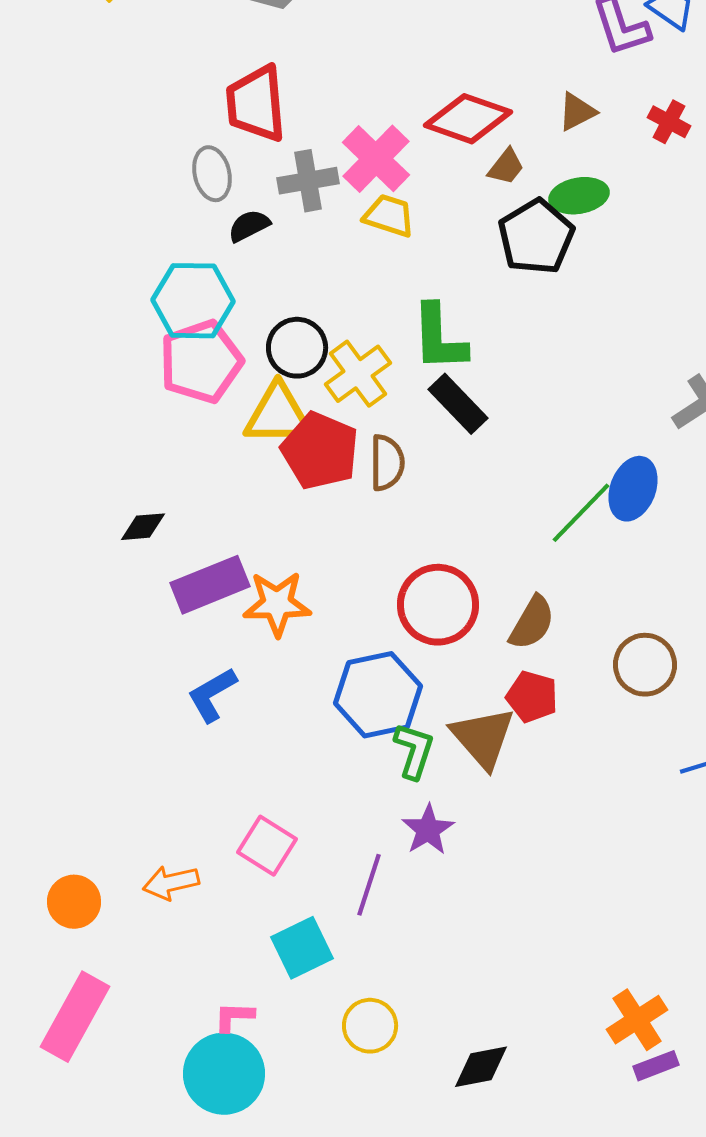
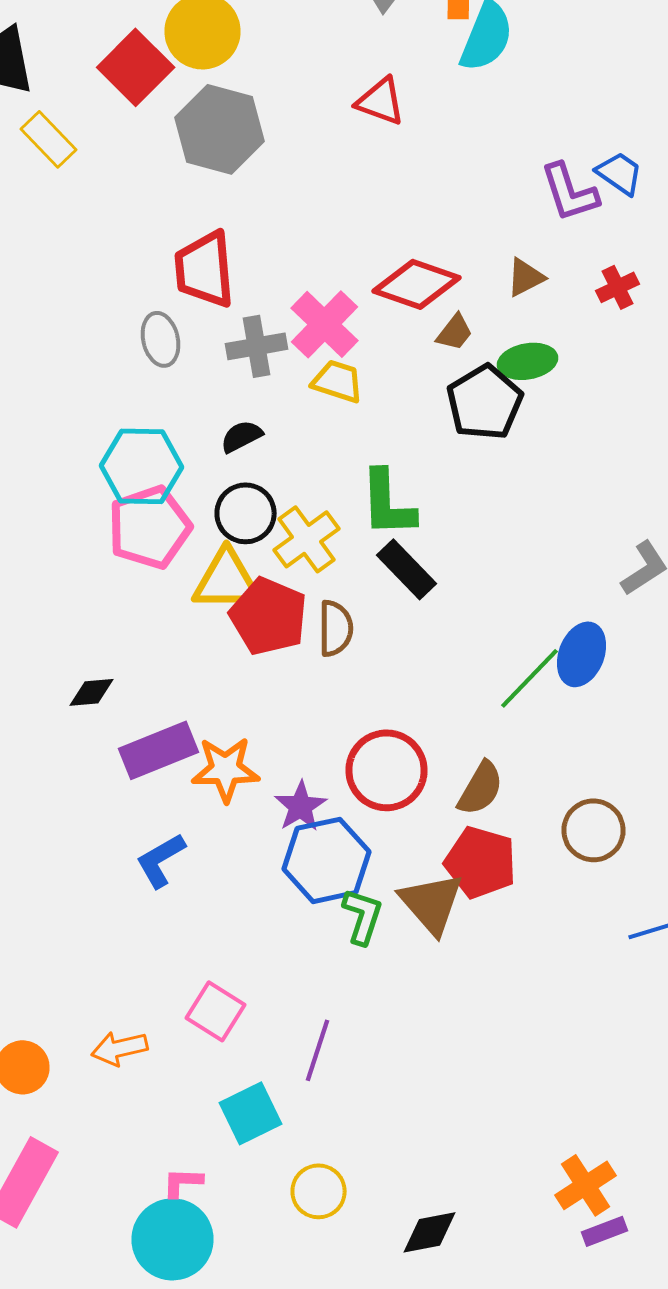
red cross: (669, 122) -> (618, 287), turned 36
black semicircle: (249, 226) -> (242, 436), moved
red pentagon: (532, 697) -> (480, 862), size x1.4
purple star: (428, 830) -> (300, 806), moved

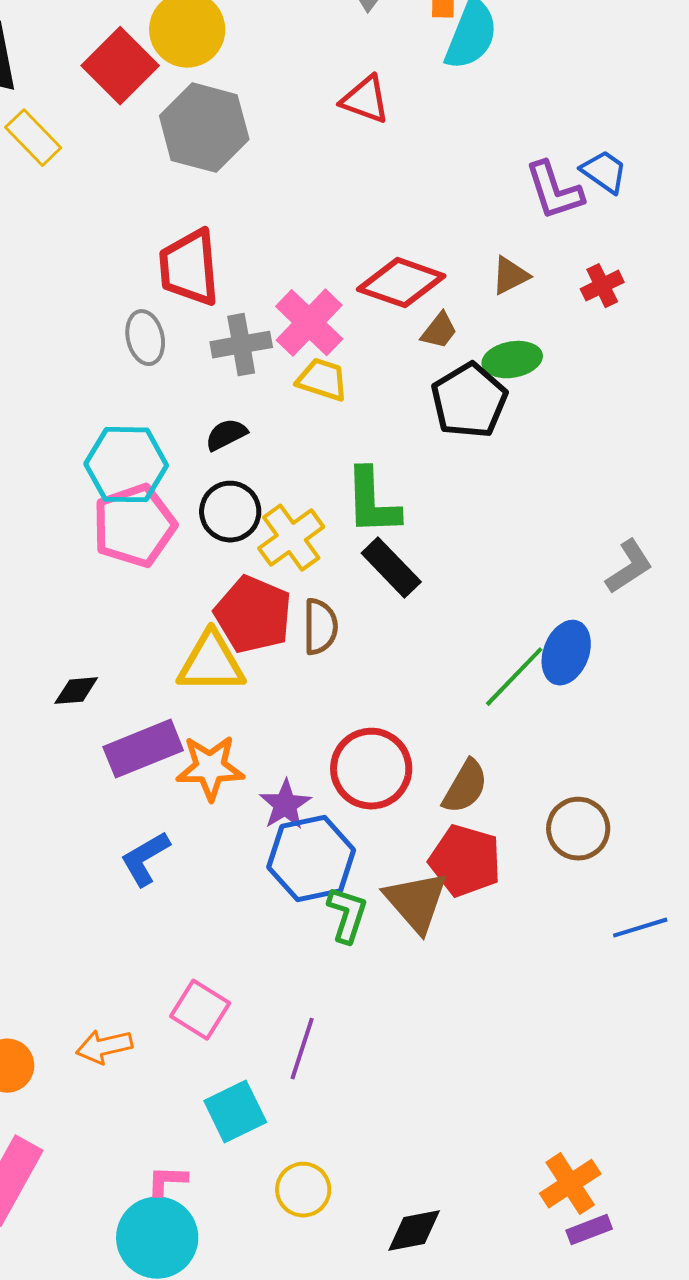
yellow triangle: (226, 580) -> (211, 663), moved

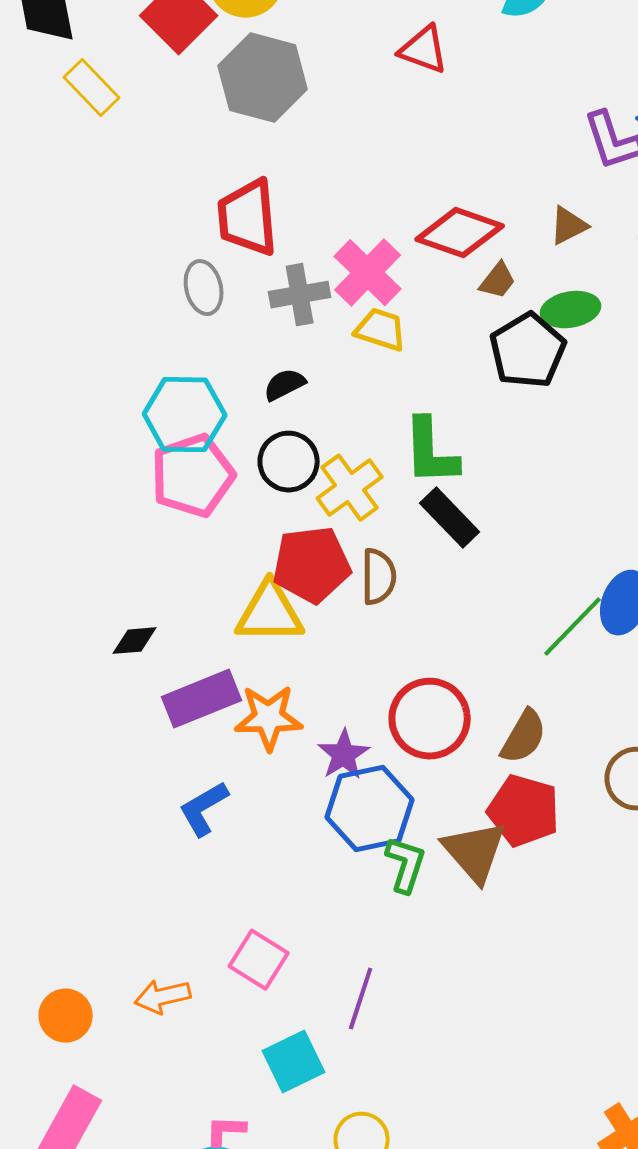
red pentagon: (253, 615) -> (312, 565), turned -30

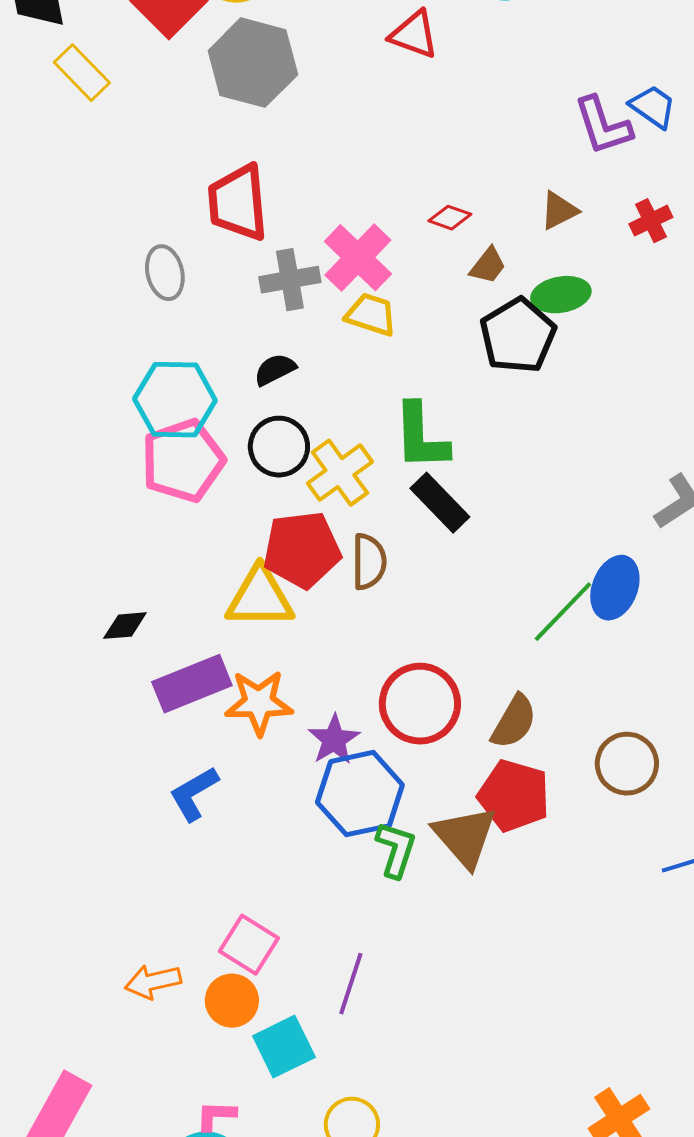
red diamond: (460, 233) -> (450, 218), size x0.5
gray ellipse: (204, 288) -> (165, 273), moved
orange circle: (66, 1016) -> (232, 1001), moved

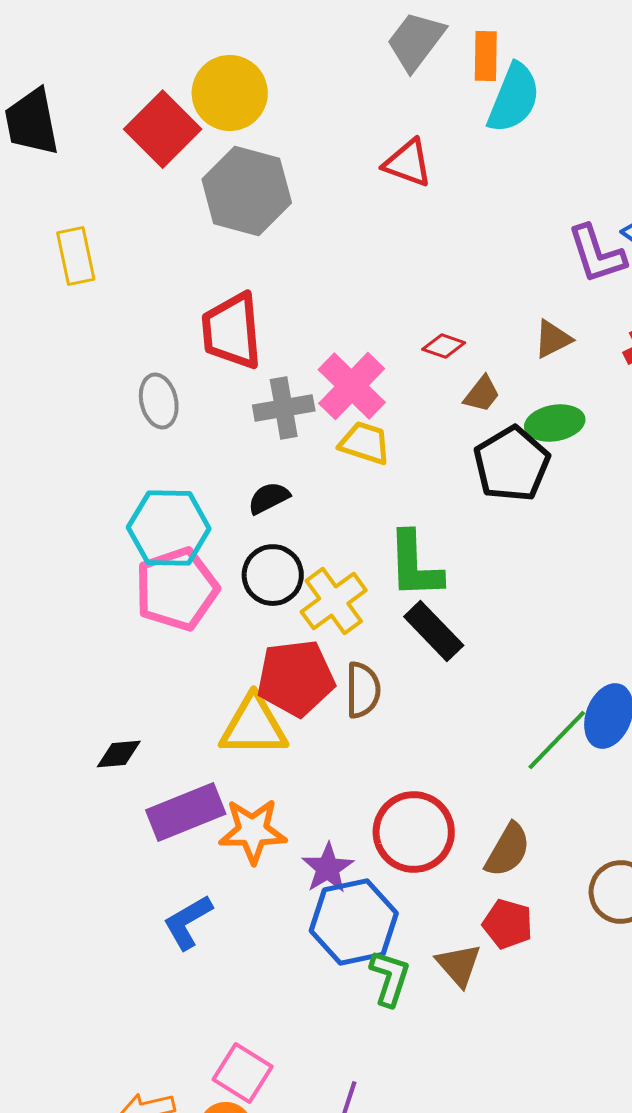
yellow rectangle: (82, 73) -> (76, 256), moved, turned 32
red pentagon: (514, 796) -> (508, 924), size x0.7
brown triangle: (465, 837) -> (459, 965), size x0.7

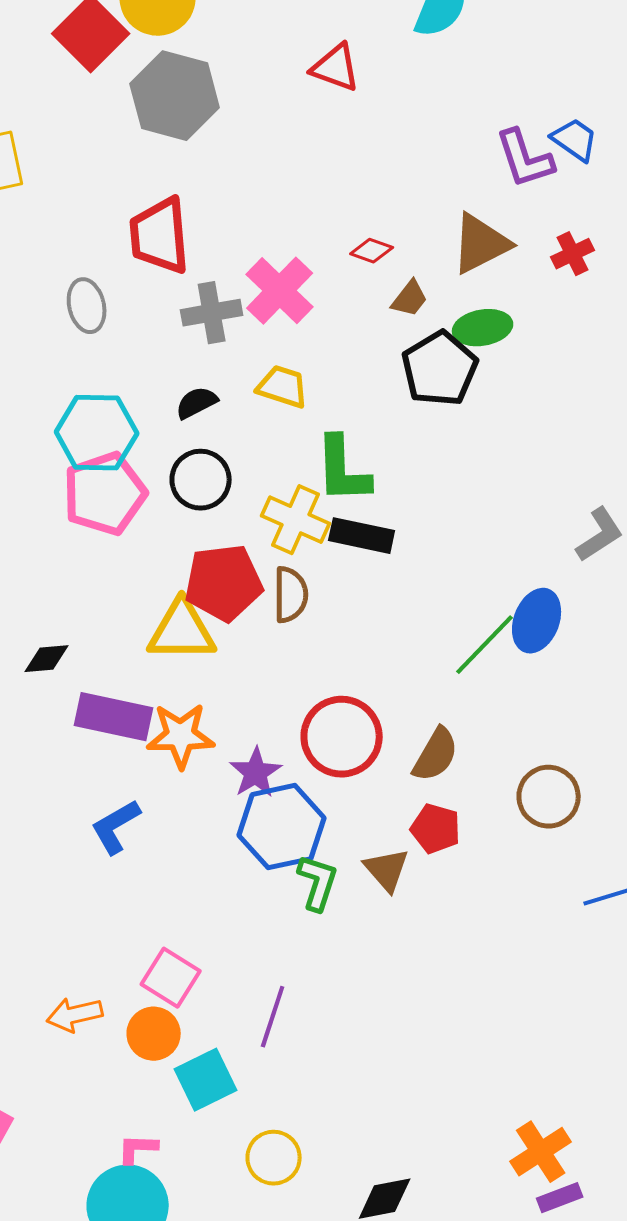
brown triangle: (553, 339) -> (481, 244), size x1.6
yellow trapezoid: (365, 443) -> (283, 387), moved
yellow cross: (334, 601) -> (296, 520), moved, turned -30
black rectangle: (434, 631) -> (362, 536), turned -34
purple rectangle: (186, 812) -> (114, 717), turned 34

